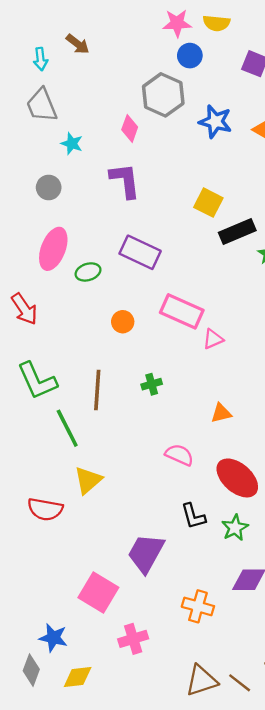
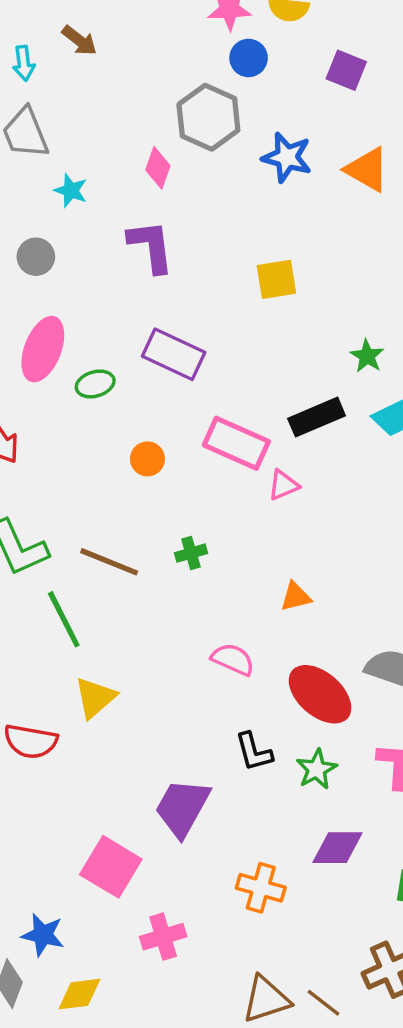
yellow square: (208, 203) -> (276, 279), turned -36
black rectangle: (237, 231) -> (317, 417), moved
brown line: (97, 390) -> (109, 562), turned -72

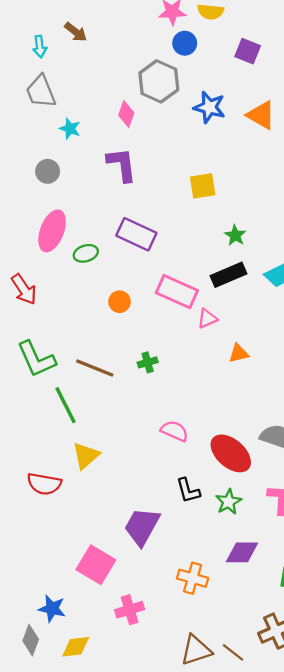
green star: (367, 356) -> (235, 235), moved
orange triangle: (296, 597) -> (239, 353), moved

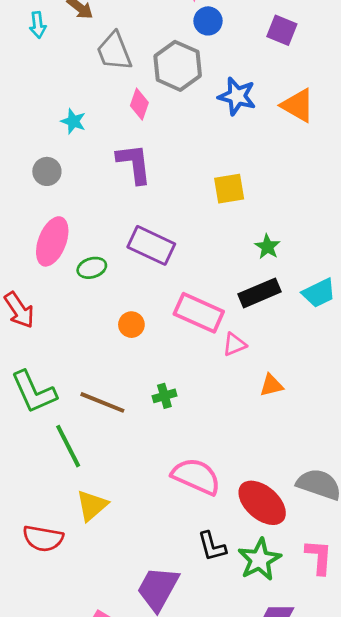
gray trapezoid: (41, 92) -> (114, 51), moved
pink semicircle: (175, 431) -> (196, 476), size x1.5
green star: (229, 502) -> (259, 560), size x1.4

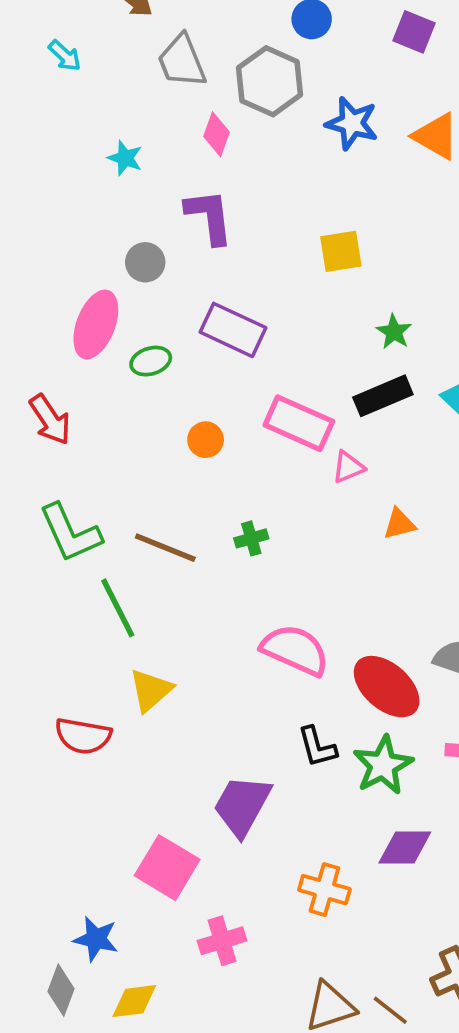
cyan arrow: (38, 25) -> (65, 56), moved, turned -40
gray circle: (47, 171) -> (145, 262), moved

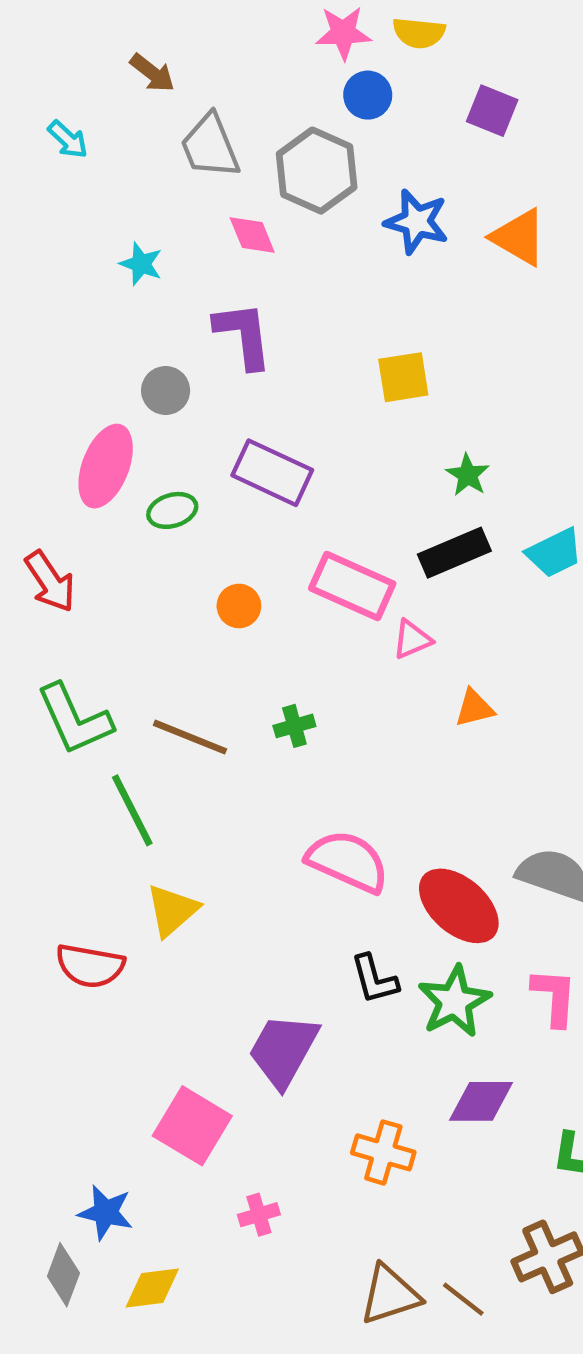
pink diamond: (217, 134) -> (252, 235), turned -42
pink cross: (222, 941) -> (259, 1215), size x0.7

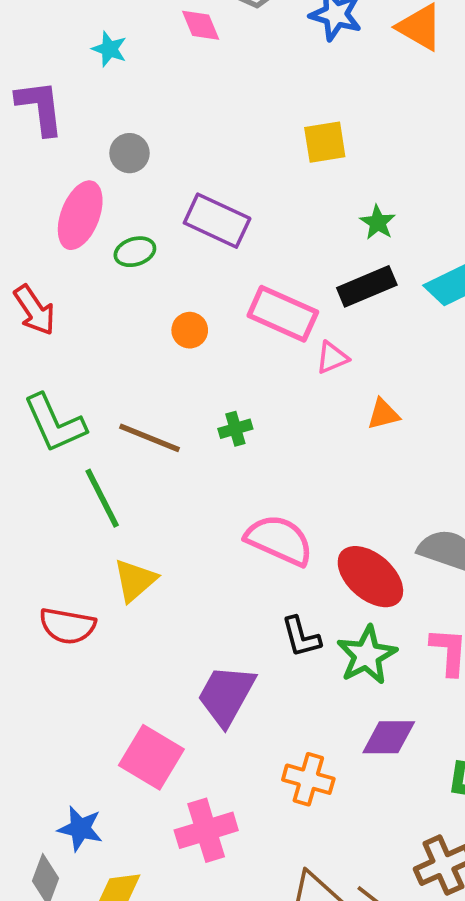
purple L-shape: (243, 335) -> (40, 107), moved
pink cross: (259, 1215) -> (206, 830), size x1.8

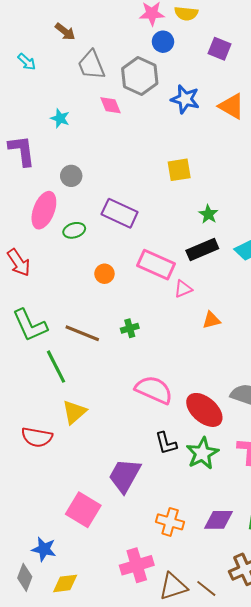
purple diamond: (389, 737) -> (218, 520), moved
pink cross: (206, 830) -> (137, 565), moved

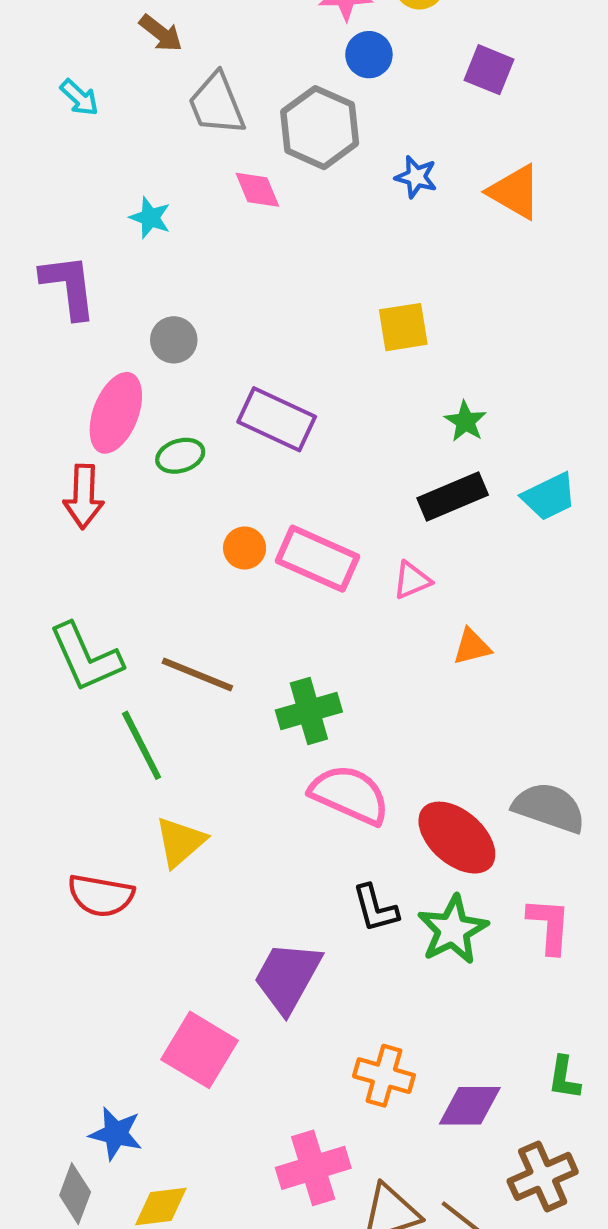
blue star: (185, 99) -> (416, 177), size x0.7
red arrow: (19, 263) -> (84, 497), moved, turned 36
pink rectangle: (156, 265) -> (317, 559), moved
green cross: (130, 328) -> (309, 711), moved, size x1.6
purple diamond: (218, 520) -> (470, 1106), moved

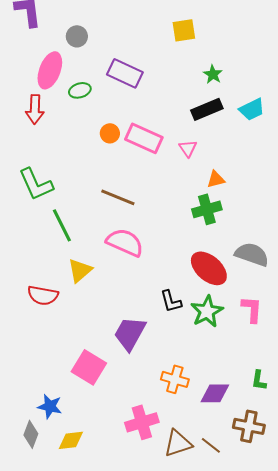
pink triangle: (412, 580) -> (188, 148), turned -42
brown line: (197, 675) -> (118, 197), moved
green cross: (309, 711) -> (207, 209), moved
pink semicircle: (350, 795) -> (125, 242), moved
brown cross: (543, 1176) -> (249, 426), turned 36

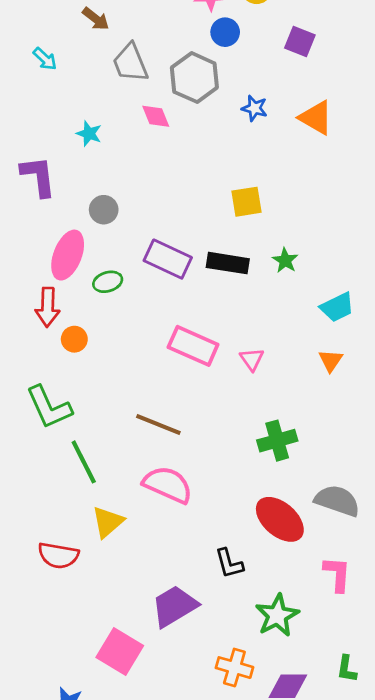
black rectangle: (207, 109) -> (228, 263), moved, turned 32
orange circle: (110, 133) -> (74, 339), moved
orange triangle: (216, 179) -> (331, 361), moved, turned -42
green star: (207, 311) -> (277, 615), moved
purple trapezoid: (130, 333) -> (174, 606), turned 30

